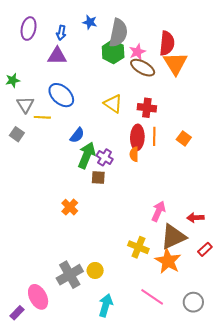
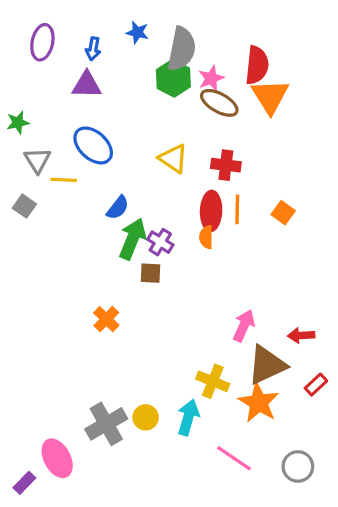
cyan arrow: (106, 305) -> (188, 417), moved

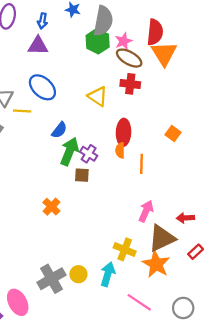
red cross: (226, 165) -> (130, 84), moved
orange line: (237, 209) -> (142, 164), moved

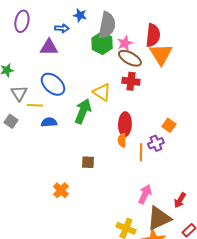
blue arrow: (42, 21) -> (62, 28), moved, turned -96
blue semicircle: (59, 130) -> (49, 122), moved, turned -133
green arrow: (69, 151) -> (83, 111), moved
purple cross: (89, 154) -> (156, 143), moved, turned 35
red arrow: (185, 218) -> (180, 200), turned -56

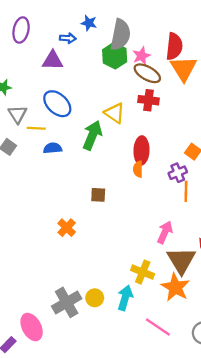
orange line: (141, 152) -> (186, 191), moved
brown triangle: (159, 218) -> (181, 260), turned -36

